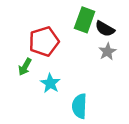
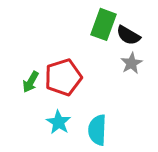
red pentagon: (44, 41) -> (63, 77), moved
cyan star: (50, 83) -> (59, 122), moved

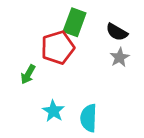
green rectangle: (104, 24) -> (75, 22), moved
red pentagon: (63, 77) -> (58, 48), moved

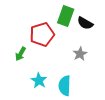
green rectangle: (75, 22) -> (66, 16), moved
gray star: (120, 57) -> (80, 54), moved

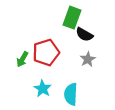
black semicircle: (85, 23) -> (84, 34), moved
red pentagon: (42, 34) -> (46, 53), moved

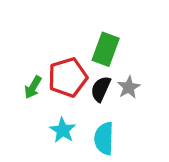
green rectangle: (72, 18) -> (106, 49), moved
black semicircle: (84, 34) -> (101, 89), moved, turned 84

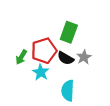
black semicircle: (101, 89) -> (66, 58), turned -84
cyan star: (63, 130) -> (41, 72), moved

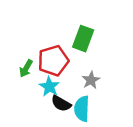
gray star: (84, 57) -> (91, 80), moved
black semicircle: (66, 58) -> (61, 104), moved

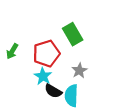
green rectangle: (83, 39) -> (73, 34), turned -50
green arrow: (26, 68) -> (12, 51), moved

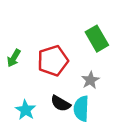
green rectangle: (73, 34) -> (97, 39), moved
cyan star: (43, 76) -> (26, 110), moved

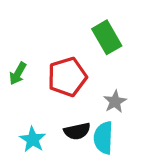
green rectangle: (97, 39) -> (107, 37), moved
black semicircle: (61, 103) -> (77, 131), turned -42

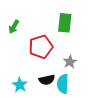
green rectangle: (107, 37) -> (65, 23), turned 36
green arrow: (18, 74) -> (14, 27), moved

